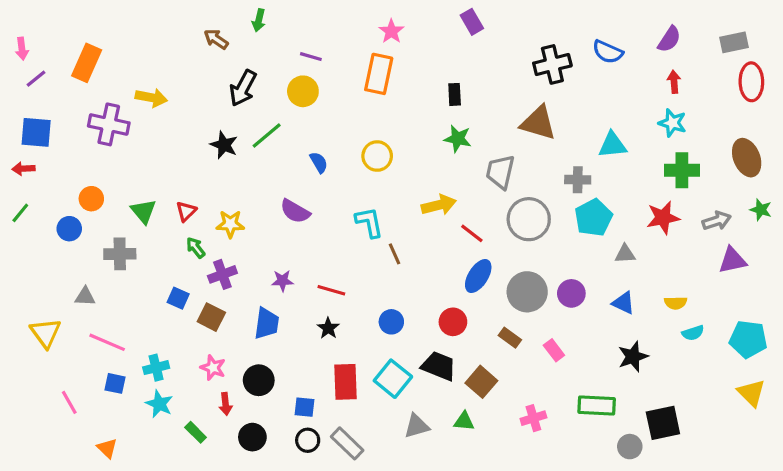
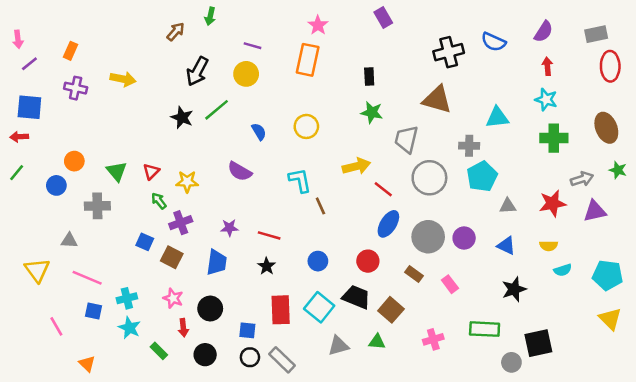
brown arrow: (216, 39) -> (176, 32), turned 96
orange rectangle: (87, 63) -> (70, 51), size x0.6
purple cross: (109, 124) -> (76, 88), moved, size x0.7
red star: (663, 218) -> (552, 203), moved

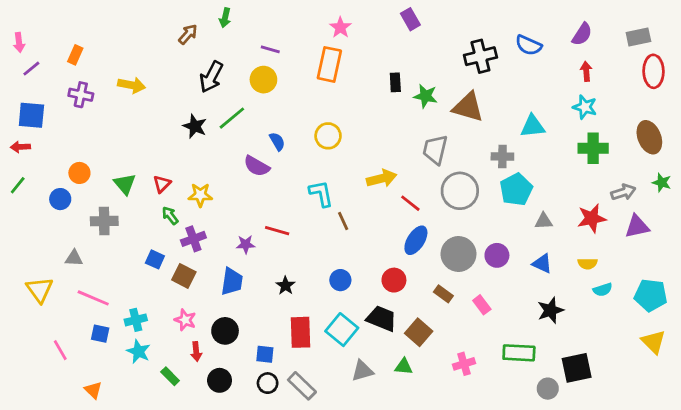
green star: (372, 112) -> (426, 96), moved
purple semicircle: (240, 171) -> (257, 166), moved
red line: (269, 235) -> (277, 231), moved

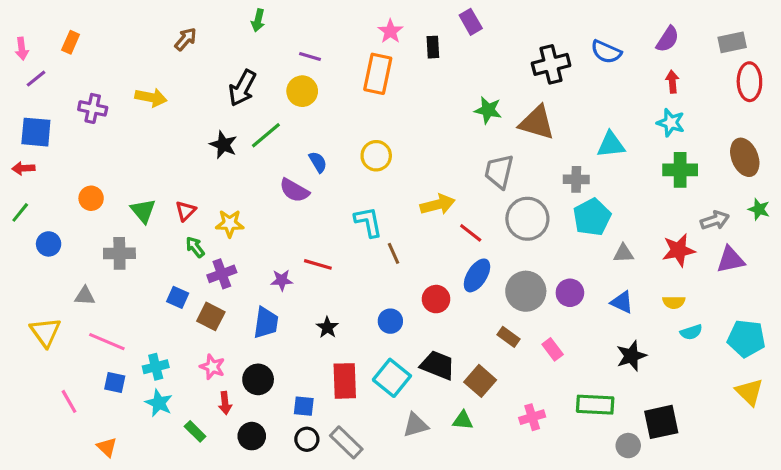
brown arrow: (188, 34) -> (186, 39), moved
orange rectangle: (75, 55) -> (71, 42), moved
black rectangle: (395, 82) -> (433, 47), moved
blue circle: (60, 199) -> (49, 244), moved
red circle: (394, 280) -> (436, 299), moved

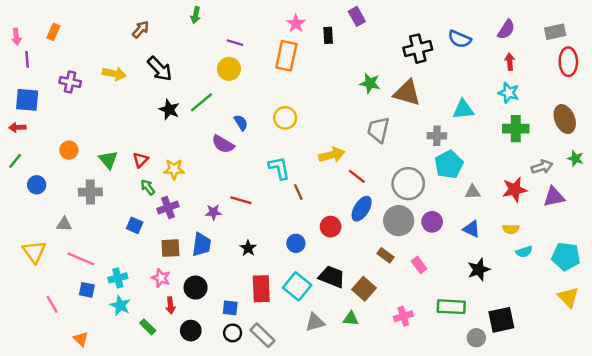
purple line: (36, 79) -> (27, 59), turned -56
black arrow: (242, 88) -> (160, 69), moved, turned -72
gray circle: (527, 219) -> (408, 184), moved
brown square: (211, 316) -> (170, 248), moved, turned -30

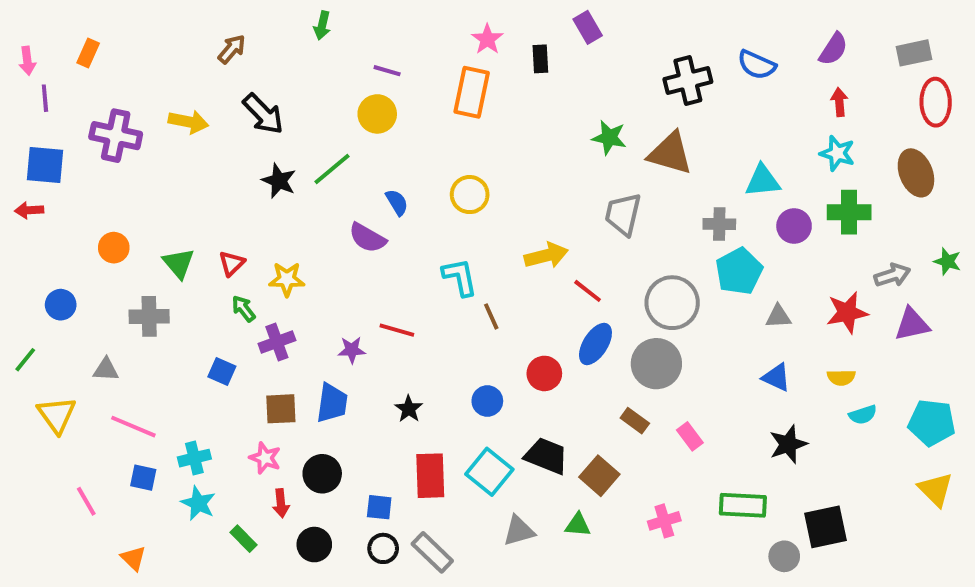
purple cross: (70, 82) -> (116, 136), size x1.4
brown ellipse: (565, 119) -> (916, 173), moved
green line: (15, 161) -> (25, 360), moved
purple circle: (432, 222) -> (794, 226), moved

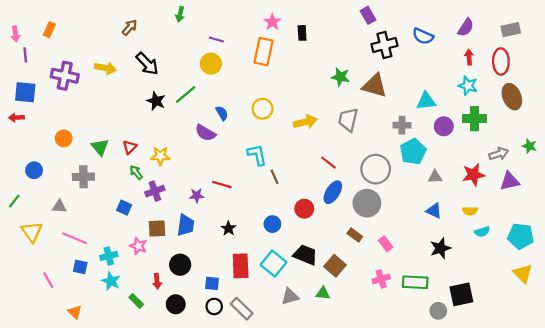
purple rectangle: (588, 27) -> (368, 15), moved
red ellipse: (936, 102) -> (501, 61), moved
yellow arrow: (546, 255) -> (305, 122), moved
pink star: (265, 458) -> (138, 246), moved
pink cross: (664, 521) -> (381, 279), moved

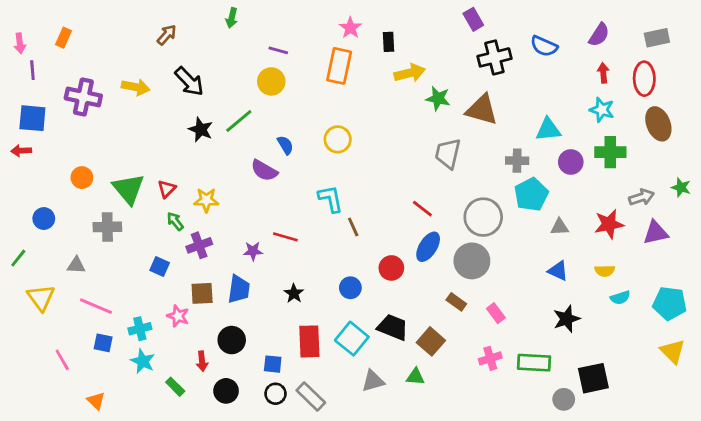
yellow arrow: (305, 122) -> (410, 73), moved
green triangle: (100, 147) -> (129, 189), size x1.4

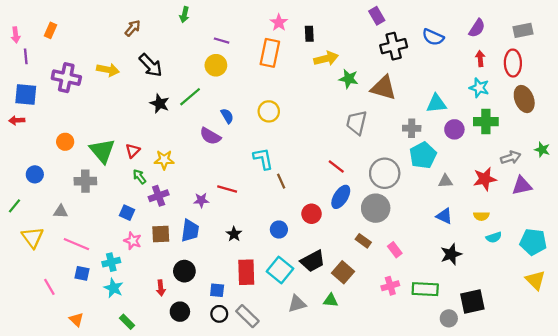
pink star: (178, 316) -> (133, 241), moved
black trapezoid: (393, 327) -> (313, 261), turned 130
green rectangle: (175, 387) -> (127, 322), moved

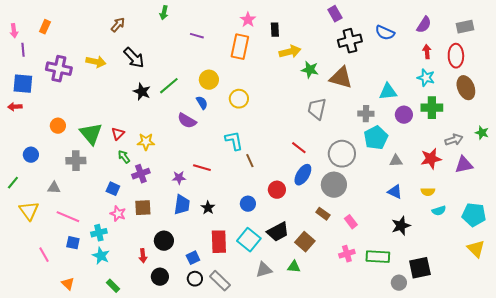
yellow circle: (216, 65) -> (209, 80), moved
blue trapezoid: (190, 231) -> (182, 205), moved
blue square: (217, 290) -> (193, 258), turned -32

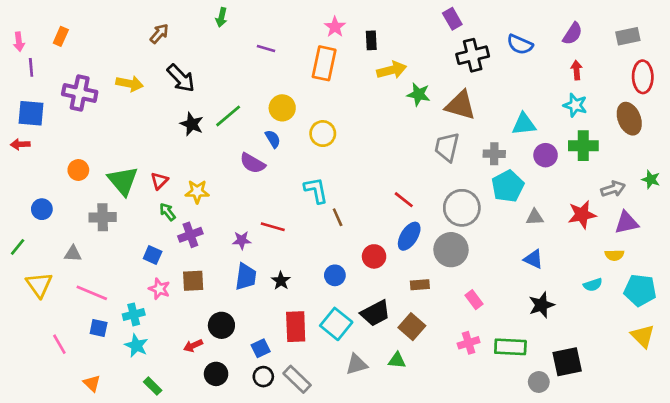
red ellipse: (456, 56) -> (643, 77), moved
gray trapezoid: (317, 109) -> (447, 147), moved
yellow semicircle: (428, 192) -> (614, 255), moved
brown rectangle: (323, 214) -> (420, 285), moved, turned -40
red arrow: (143, 256) -> (193, 346), turned 72

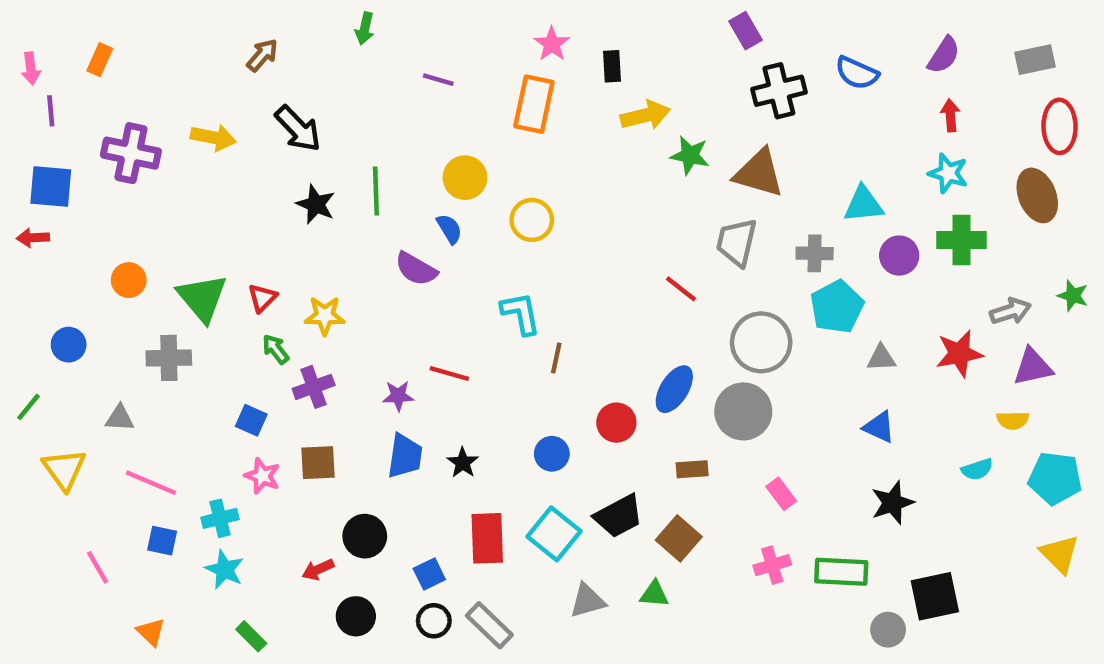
green line: (228, 116) -> (376, 191), turned -52
red line: (404, 200) -> (681, 289), moved
brown line: (338, 217) -> (556, 358), turned 36

